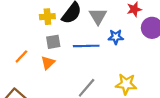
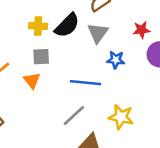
blue line: (86, 46) -> (86, 83), moved
orange triangle: (48, 63) -> (32, 80), turned -32

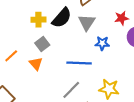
gray square: (41, 57) -> (42, 44), turned -32

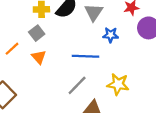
gray square: (42, 44) -> (37, 33), moved

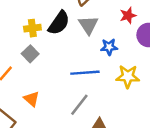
orange triangle: (39, 57) -> (32, 99), moved
yellow star: (118, 84) -> (128, 76), moved

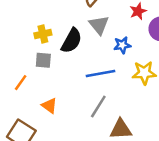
black semicircle: (59, 23) -> (71, 41), moved
gray square: (30, 54) -> (43, 60), turned -35

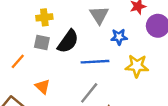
black semicircle: (71, 41) -> (68, 41), moved

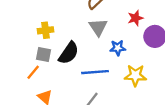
orange line: (18, 61) -> (33, 72), moved

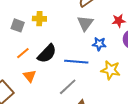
black semicircle: (69, 53) -> (47, 54), moved
gray square: (44, 54) -> (18, 25), moved

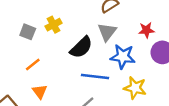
yellow cross: (39, 19) -> (54, 25), turned -32
blue star: (99, 44) -> (123, 57), size x1.5
black semicircle: (47, 54) -> (81, 47), moved

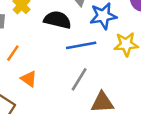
black semicircle: (81, 47) -> (57, 20), turned -105

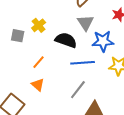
orange line: (13, 53) -> (39, 62), moved

